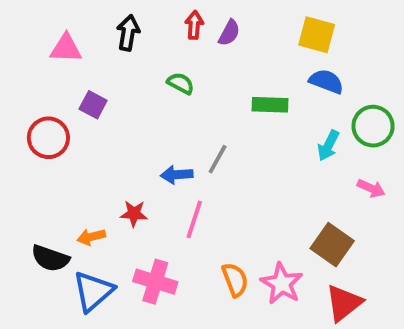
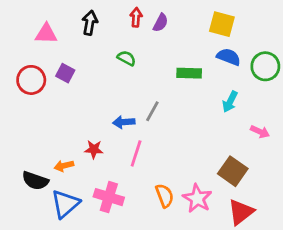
green circle: (373, 126) -> (265, 66), moved
red circle: (48, 138) -> (31, 80), moved

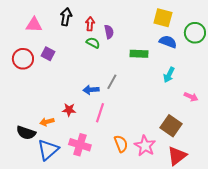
red arrow: (136, 17) -> (90, 24), moved
purple semicircle: (161, 23) -> (109, 32), moved, turned -40
green circle: (265, 66) -> (195, 33), moved

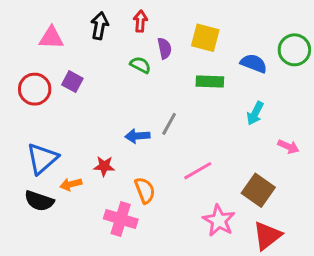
yellow square: (163, 18) -> (205, 38), moved
red arrow: (90, 24) -> (140, 21), moved
pink line: (100, 113) -> (198, 171), moved, turned 42
orange semicircle: (121, 144) -> (145, 190), moved
blue triangle: (48, 150) -> (42, 159), moved

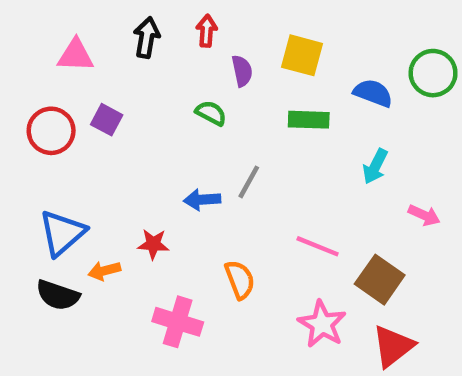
green semicircle: (140, 65) -> (211, 113), moved
pink line: (198, 171) -> (318, 246), moved, turned 52
orange semicircle: (145, 190) -> (240, 280), moved

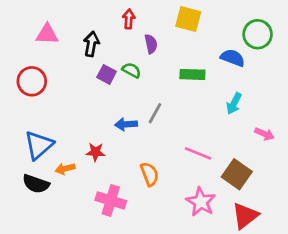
black arrow: (147, 38) -> (91, 44), moved
yellow square: (302, 55) -> (188, 19), moved
green circle: (433, 73) -> (258, 34), moved
purple square: (107, 120) -> (107, 74), moved

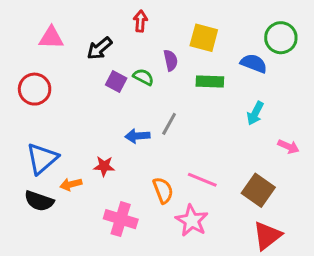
yellow square: (188, 19) -> (204, 38), moved
black arrow: (91, 44) -> (100, 48), turned -140
purple semicircle: (151, 44) -> (171, 60), moved
pink line: (198, 153) -> (202, 180), moved
pink star: (201, 202) -> (192, 221), moved

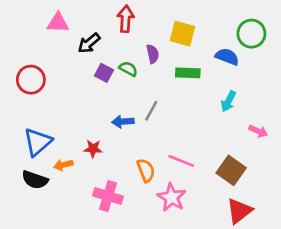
red arrow: (140, 21) -> (126, 19), size x1.4
pink triangle: (51, 38) -> (58, 23), moved

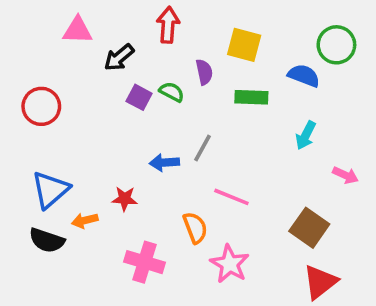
pink line: (181, 161) -> (231, 197), moved

